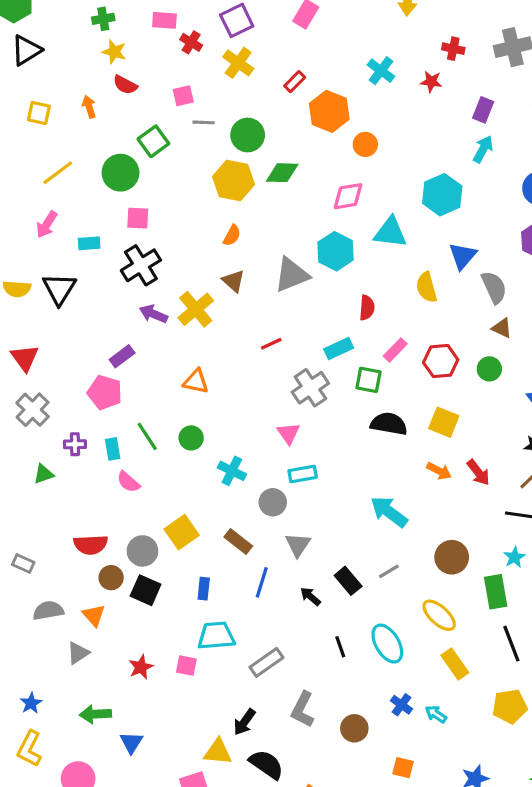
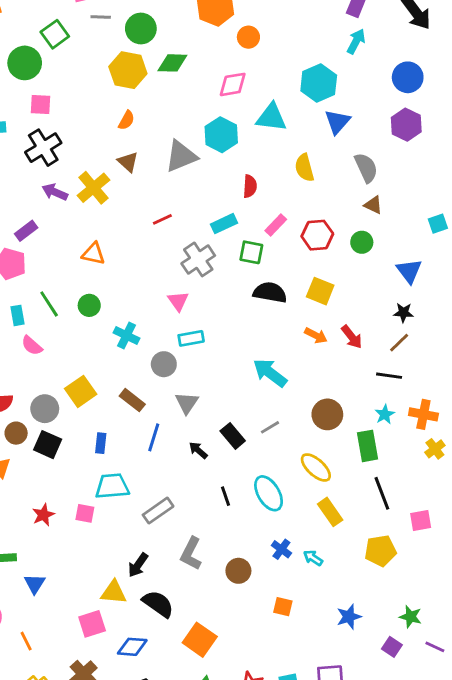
blue triangle: (463, 256) -> (337, 122), moved

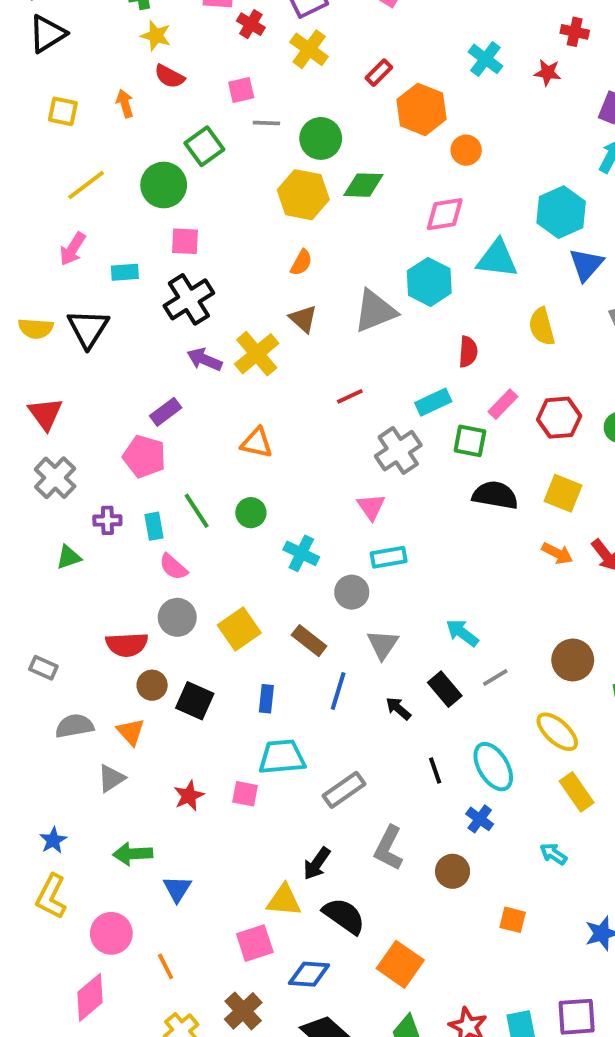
cyan arrow: (270, 373) -> (462, 633), moved, size x0.7
gray circle: (45, 409) -> (177, 617), moved
blue cross: (281, 549) -> (480, 819), moved

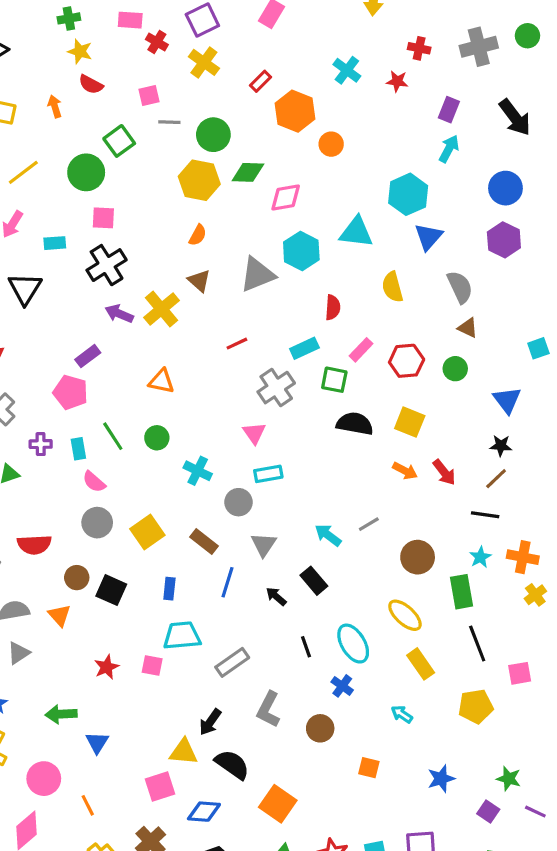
pink diamond: (445, 214) -> (286, 197), moved
red semicircle: (127, 644) -> (34, 545), moved
gray line: (495, 677) -> (369, 524), moved
gray triangle: (111, 778) -> (19, 653), moved

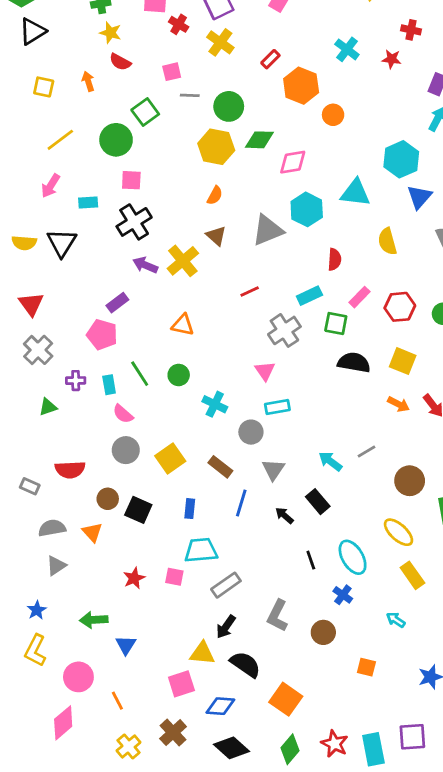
gray rectangle: (232, 662) -> (226, 585), moved

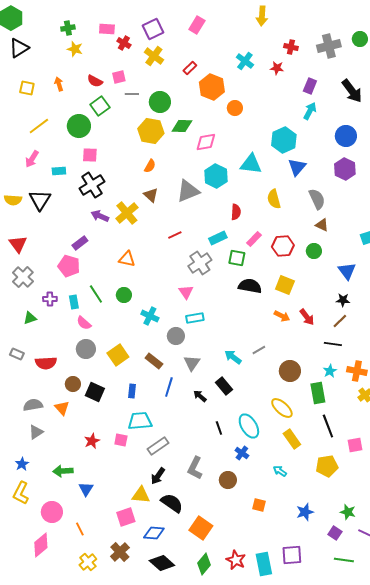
red semicircle: (120, 62) -> (95, 81), moved
gray rectangle: (30, 486) -> (17, 354), moved

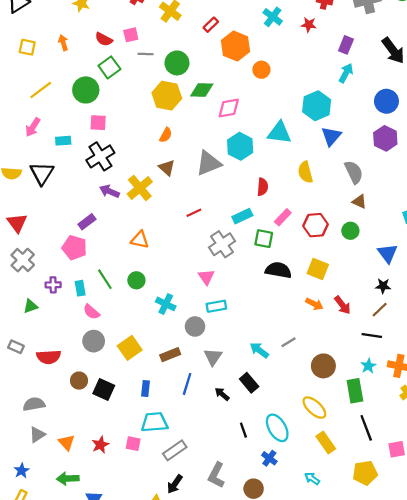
brown rectangle: (154, 361) -> (170, 355), turned -60
orange triangle: (62, 408) -> (67, 442), moved

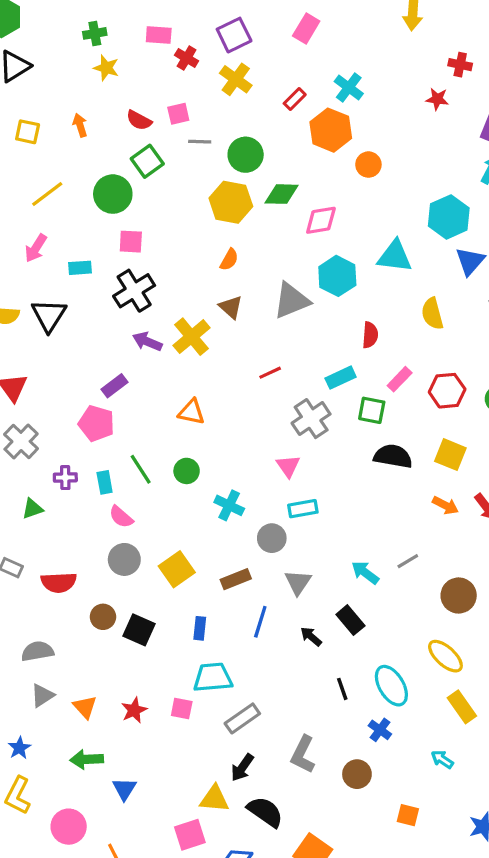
cyan cross: (273, 17) -> (349, 88), moved

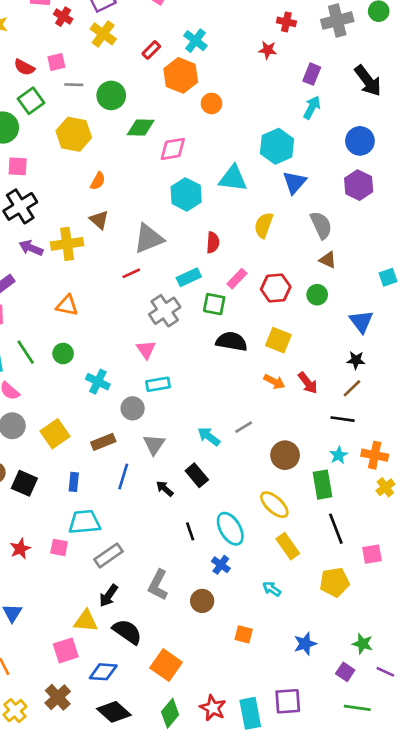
yellow hexagon: (231, 202) -> (74, 134), moved
gray triangle: (291, 301) -> (149, 239), moved
yellow semicircle: (432, 314) -> (264, 225), turned 35
yellow cross: (191, 337) -> (67, 244), turned 32

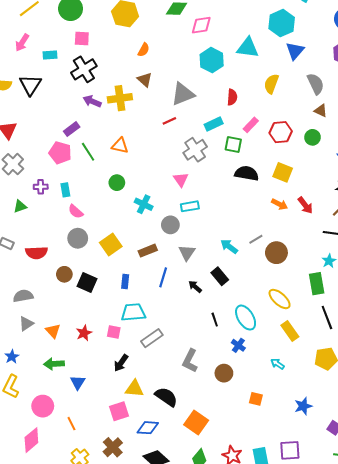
green line: (26, 352) -> (88, 152), moved
brown circle: (285, 455) -> (276, 253), moved
black arrow: (109, 596) -> (121, 363), moved

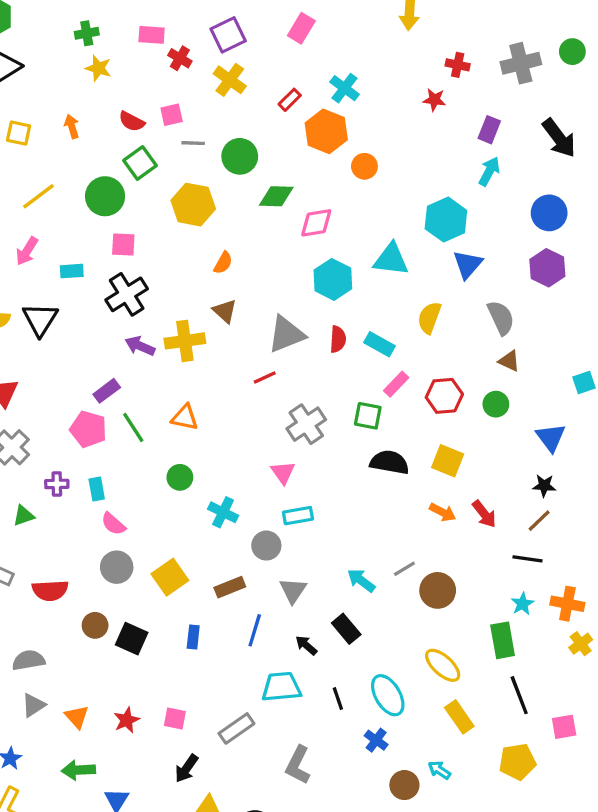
red semicircle: (232, 97) -> (338, 339), moved
cyan rectangle: (214, 124) -> (379, 344), moved, turned 54
cyan trapezoid: (133, 312) -> (281, 687), moved
brown circle: (224, 373) -> (404, 785), moved

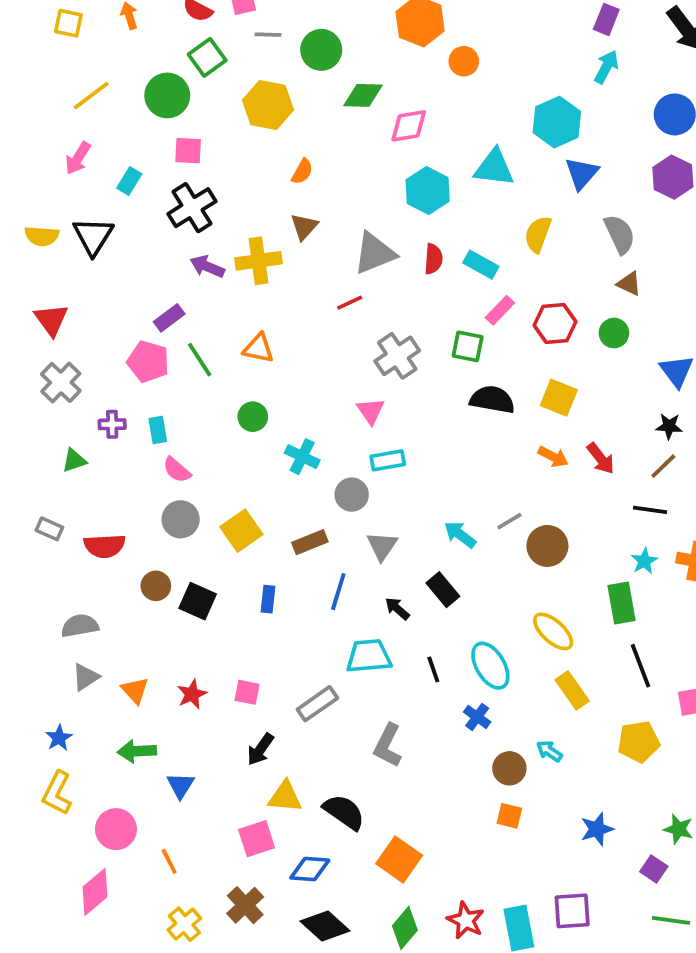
cyan rectangle: (72, 271) -> (129, 181), turned -55
brown triangle: (225, 311) -> (304, 227), turned 30

